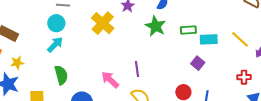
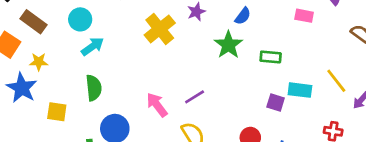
cyan circle: (56, 23) -> (80, 19), moved
cyan rectangle: (209, 39) -> (300, 90), moved
purple square: (198, 63) -> (276, 102), turned -32
purple line: (137, 69) -> (195, 97), turned 56

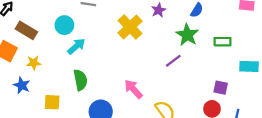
blue star: (22, 88) -> (22, 85), size x0.7
purple line: (195, 97) -> (173, 61), moved
purple square: (276, 102) -> (221, 88), moved

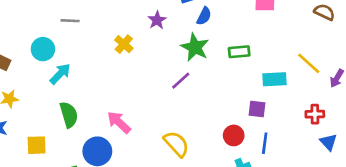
yellow cross: (130, 27) -> (124, 44), size x0.6
purple square: (221, 88) -> (257, 109), moved
pink arrow: (133, 89) -> (119, 122), moved

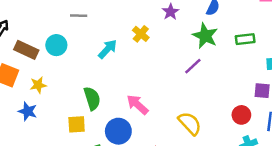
gray line: (70, 21) -> (79, 16), moved
cyan circle: (43, 49) -> (56, 45), moved
cyan arrow: (60, 74) -> (108, 49), moved
yellow square: (37, 145) -> (77, 124), moved

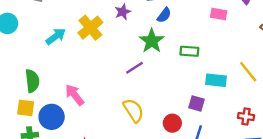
yellow cross: (141, 34) -> (90, 28), size x1.5
yellow semicircle: (190, 123) -> (134, 110), moved
yellow square: (77, 124) -> (26, 108), moved

